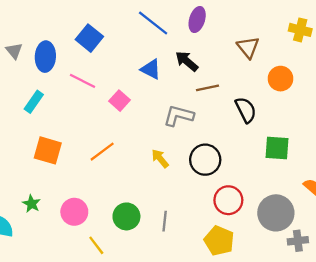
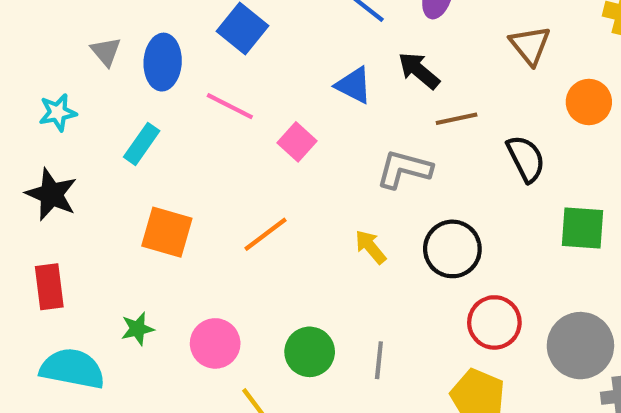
green star: (31, 204) -> (137, 329), turned 30

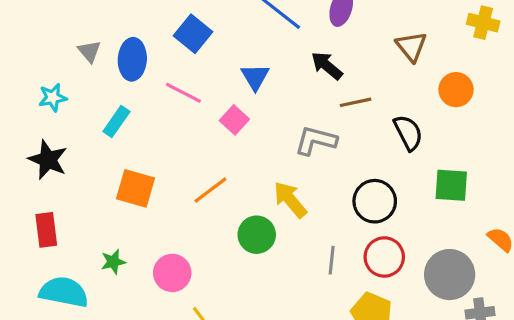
blue triangle: (354, 85) -> (255, 77), moved, turned 32
yellow arrow: (371, 247) -> (290, 200), size x1.4
black circle: (452, 249) -> (375, 201), moved
green circle: (310, 352) -> (257, 235), moved
gray line: (379, 360) -> (332, 260), moved

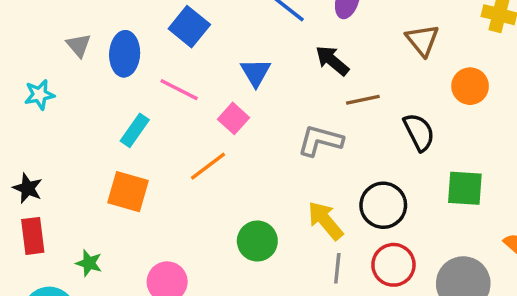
cyan rectangle: (116, 121) -> (135, 130), moved
black star: (48, 160) -> (28, 188), moved, size x0.7
orange line: (210, 190) -> (208, 166), moved
yellow arrow: (290, 200) -> (325, 221), moved
green star: (113, 262) -> (89, 263), moved, turned 30

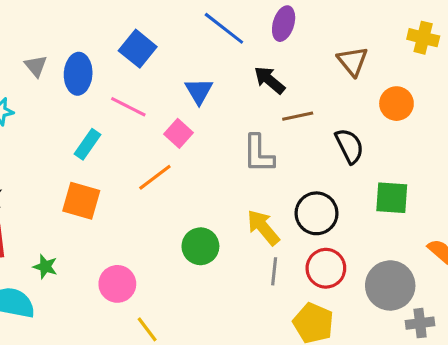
gray L-shape: (320, 141) -> (258, 154), turned -105

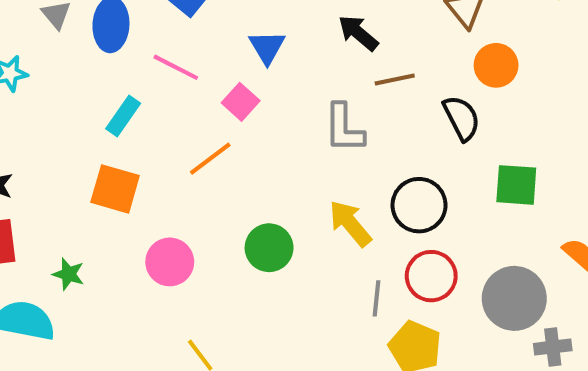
orange circle: (396, 104) -> (496, 65), moved
gray line: (274, 271) -> (376, 298), moved
pink circle: (117, 284) -> (170, 262), moved

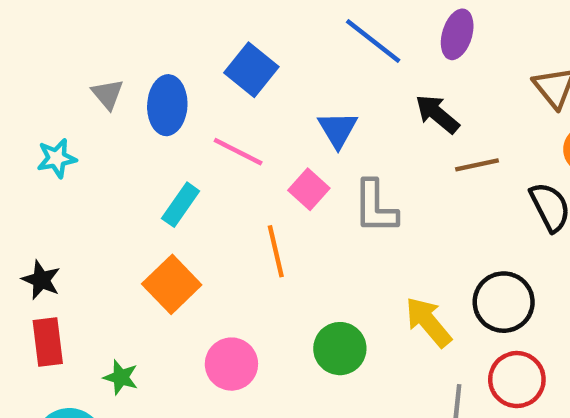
gray L-shape: (344, 128) -> (375, 207), moved
orange line: (210, 159) -> (276, 251), turned -66
orange square: (115, 189) -> (172, 284), turned 30

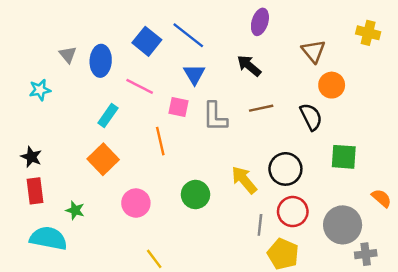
blue line: (373, 41) -> (188, 35), moved
brown line: (477, 165) -> (261, 108), moved
pink square: (309, 189) -> (178, 107), turned -30

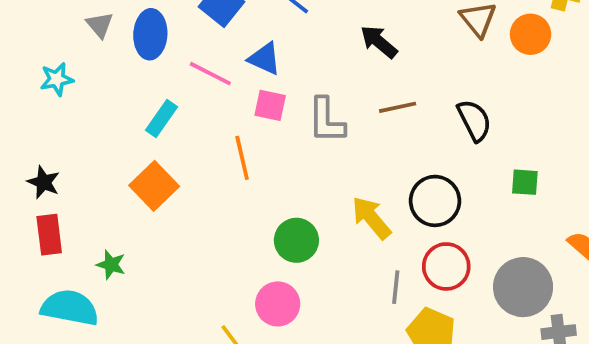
blue triangle: (194, 74) -> (265, 59), moved, turned -35
orange circle: (332, 85) -> (531, 34), moved
green square: (344, 157) -> (525, 182), size x0.7
pink circle: (136, 203) -> (278, 304), moved

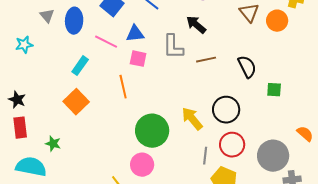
blue triangle: (265, 59) -> (135, 34), turned -30
gray L-shape: (326, 120) -> (173, 47), moved
green square: (525, 182) -> (274, 90), moved
green circle: (296, 240) -> (152, 131), size x1.4

